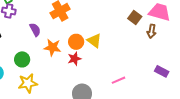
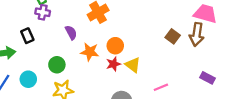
brown square: (135, 17) -> (173, 36), moved
brown arrow: (152, 31) -> (197, 34), size x1.5
yellow triangle: (94, 41) -> (133, 65), moved

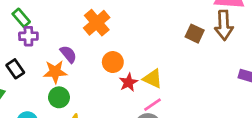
orange circle: (115, 46) -> (113, 62), moved
orange star: (90, 52) -> (55, 72), moved
pink line: (161, 87) -> (152, 105), moved

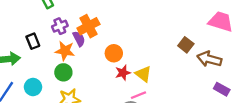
orange cross: (97, 23) -> (88, 26), moved
brown arrow: (224, 25) -> (209, 59), moved, turned 95
purple cross: (28, 36) -> (60, 26), moved, turned -35

